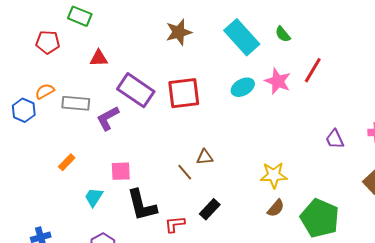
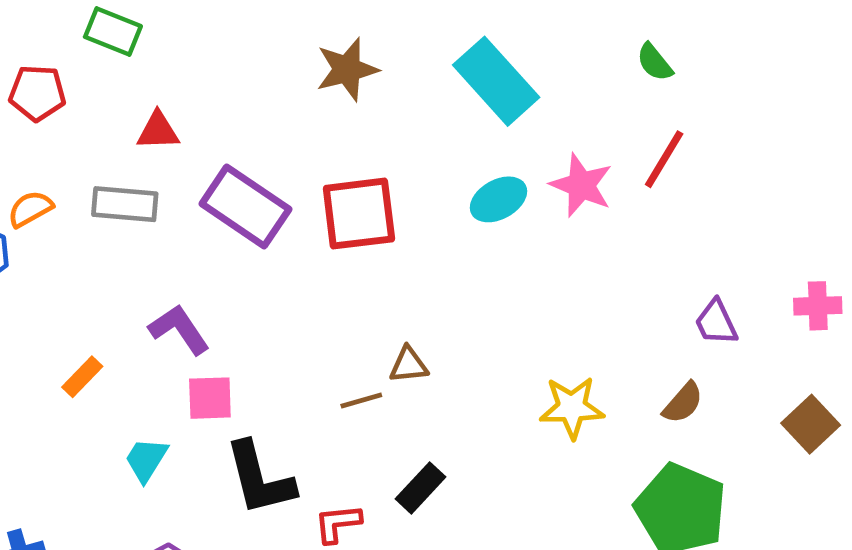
green semicircle: (283, 34) -> (655, 62), moved
gray rectangle: (76, 103) -> (125, 204), moved
purple L-shape: (108, 118) -> (179, 329), moved, turned 84
brown line: (185, 172) -> (361, 400), turned -66
brown semicircle: (276, 208) -> (683, 403), moved

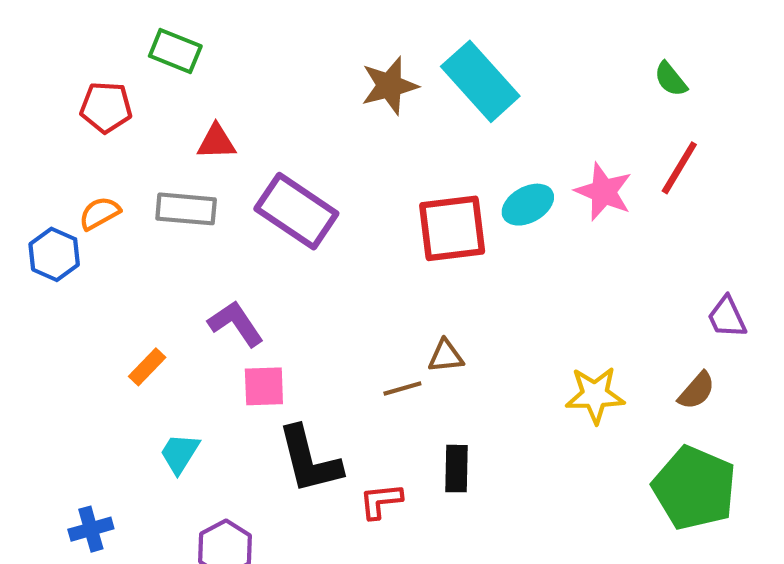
cyan rectangle: (496, 81) -> (480, 81), moved
red square: (359, 214) -> (452, 228), moved
cyan trapezoid: (146, 460) -> (180, 453), moved
black rectangle: (420, 488) -> (456, 469), turned -42

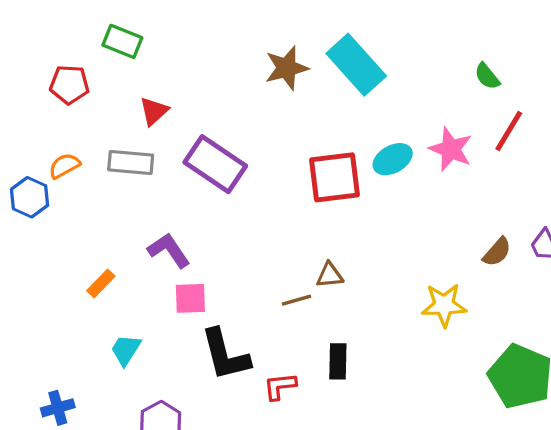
green semicircle: (671, 79) -> (487, 76), moved
red triangle: (216, 142) -> (154, 111), turned -40
brown semicircle: (697, 391) -> (497, 252), moved

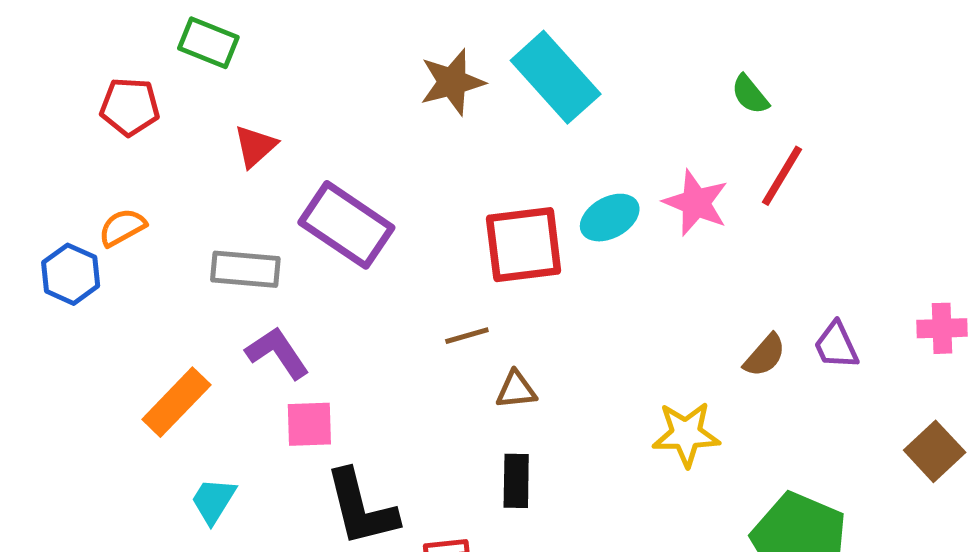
gray rectangle: (131, 162) -> (245, 269), moved
orange rectangle: (101, 283) -> (176, 402), size x1.6
brown line: (296, 300) -> (467, 336), moved
black rectangle: (338, 361) -> (516, 481), moved

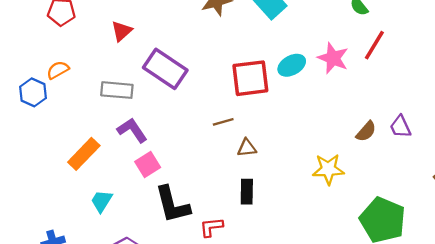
pink square: (309, 424) -> (148, 164), turned -30

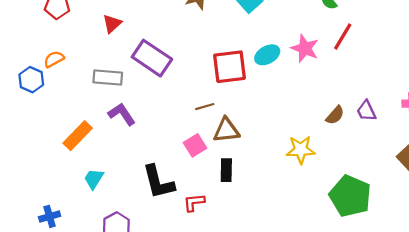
brown triangle: (247, 148) -> (226, 130), size x1.5
pink square: (148, 164) -> (195, 145), moved

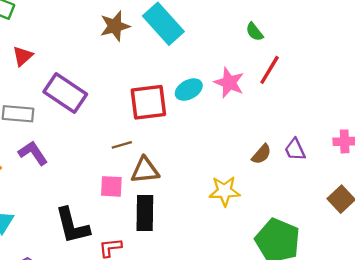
pink square: (195, 145) -> (111, 186), turned 35
black rectangle: (226, 170) -> (145, 213), size x1.4

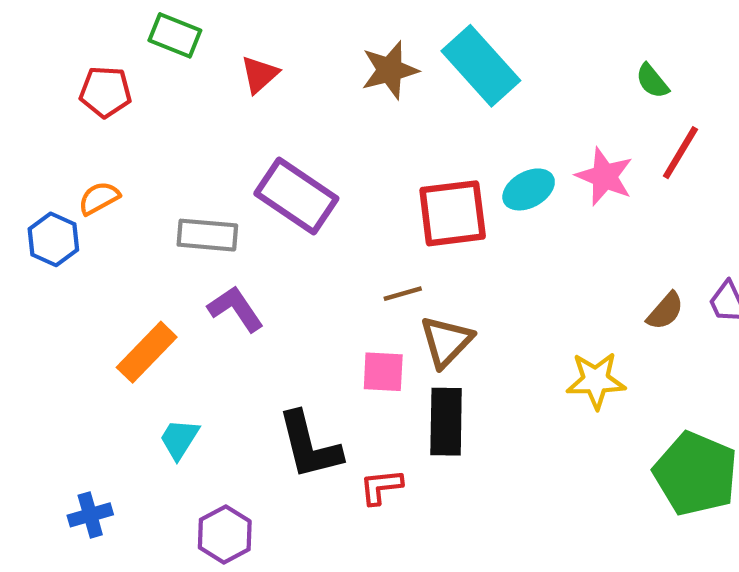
red triangle: (23, 56) -> (259, 74), moved
brown triangle: (145, 170) -> (446, 341), turned -40

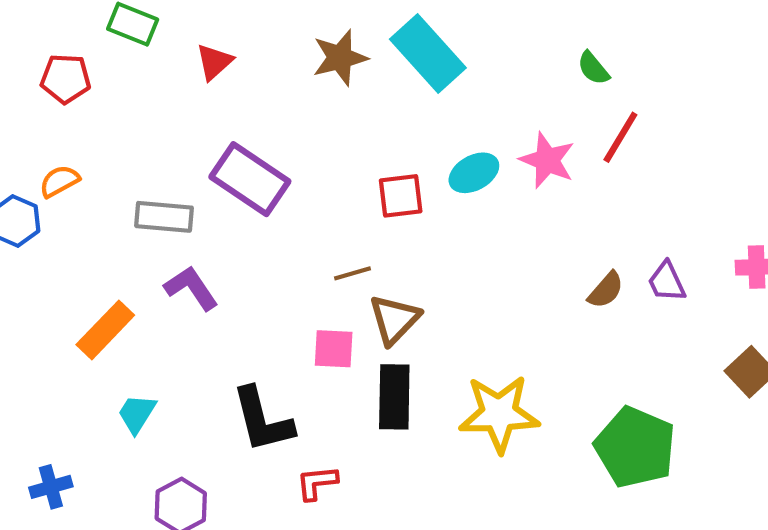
red square: (453, 213) -> (401, 196), size x0.7
yellow star: (596, 380) -> (499, 414), moved, size x1.4
red L-shape: (381, 487) -> (317, 483), moved

